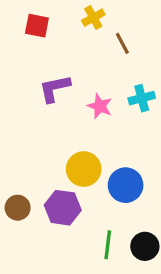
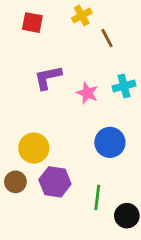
yellow circle: (84, 169) -> (34, 148), moved
blue circle: (126, 185) -> (110, 142), moved
green line: (108, 245) -> (97, 197), moved

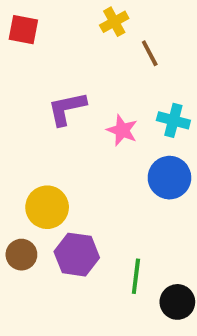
red square: (32, 23) -> (23, 30), moved
cyan cross: (124, 86) -> (173, 120), turned 30
blue circle: (110, 142) -> (169, 178), moved

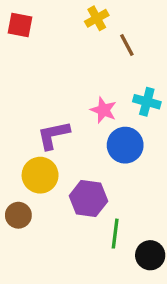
purple L-shape: (67, 109) -> (53, 135), moved
blue circle: (169, 178) -> (125, 145), moved
purple hexagon: (77, 255) -> (88, 199), moved

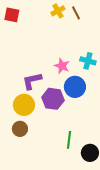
brown line: (127, 45) -> (76, 13), moved
purple hexagon: (88, 199) -> (53, 99), moved
brown circle: (18, 215) -> (20, 129), moved

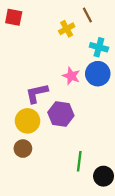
yellow cross: (58, 11) -> (67, 29), moved
cyan cross: (88, 61) -> (99, 47), moved
blue circle: (75, 87) -> (98, 74), moved

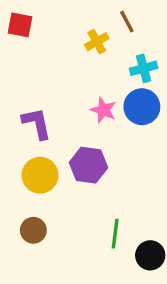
cyan cross: (99, 47) -> (144, 68), turned -30
purple L-shape: (37, 93) -> (37, 123), moved, turned 90
brown circle: (23, 149) -> (33, 230), moved

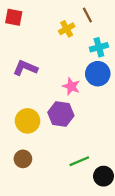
pink star: (103, 110) -> (71, 86), moved
purple L-shape: (37, 123) -> (25, 68), moved, turned -55
green line: (115, 234) -> (79, 161), turned 60

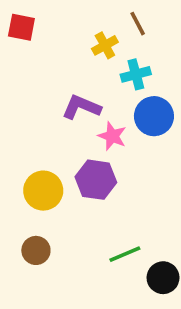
cyan cross: (99, 47) -> (136, 74), moved
purple L-shape: (25, 68) -> (81, 107), moved

